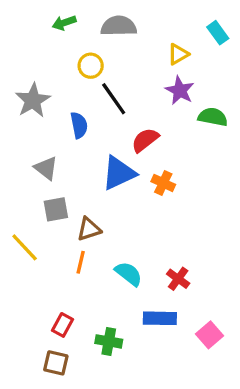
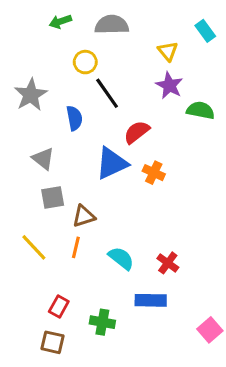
yellow triangle: (178, 54) -> (168, 51), turned -40
yellow line: (25, 247) -> (34, 247), moved
pink square: (209, 335) -> (210, 330), moved

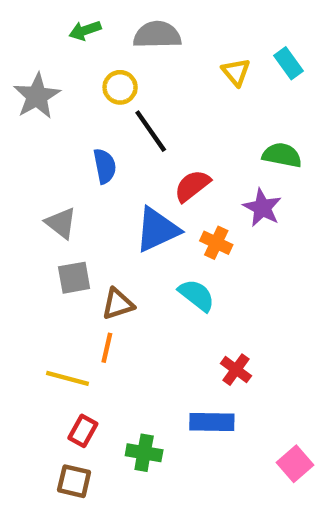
cyan rectangle: (205, 31) -> (289, 63), moved
purple star: (169, 85) -> (262, 208), moved
gray star: (31, 95) -> (37, 96), moved
yellow line: (34, 247) -> (68, 378), moved, turned -32
cyan semicircle: (121, 258) -> (197, 295), moved

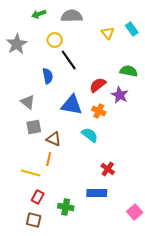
red semicircle: (192, 186) -> (98, 85), moved
blue triangle: (157, 230) -> (72, 105), turned 35
brown triangle: (118, 304) -> (54, 139), turned 42

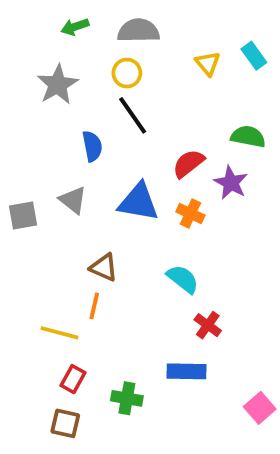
yellow circle: (55, 40) -> (127, 73), moved
gray star: (17, 44) -> (58, 85), moved
gray triangle: (28, 102) -> (73, 200), moved
gray square: (34, 127) -> (23, 215), moved
cyan semicircle: (90, 135) -> (183, 279), moved

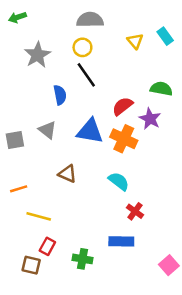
green arrow: (75, 27) -> (17, 17), moved
orange cross: (190, 214) -> (124, 139), size x1.5
orange line: (94, 306) -> (19, 189), moved, turned 60
brown square: (65, 423) -> (31, 265), moved

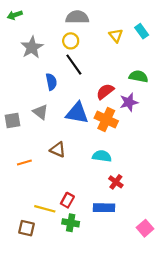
purple star: (150, 119) -> (129, 102), turned 30
cyan semicircle: (119, 181) -> (102, 156), turned -30
orange line: (19, 189) -> (24, 163), moved
yellow line: (39, 216) -> (45, 209), moved
red rectangle: (47, 246) -> (67, 200), moved

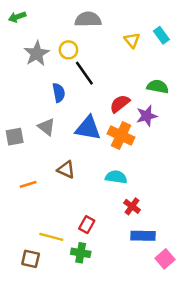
yellow circle: (71, 41) -> (68, 50), moved
red rectangle: (67, 200) -> (87, 225), moved
blue rectangle: (104, 208) -> (143, 236), moved

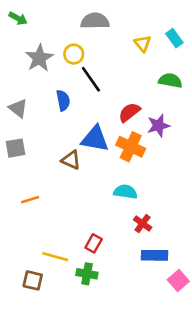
green arrow: (17, 17) -> (18, 18), turned -133
green semicircle: (158, 87) -> (170, 81), moved
gray triangle: (46, 127) -> (18, 108), moved
brown triangle: (66, 170) -> (71, 160), moved

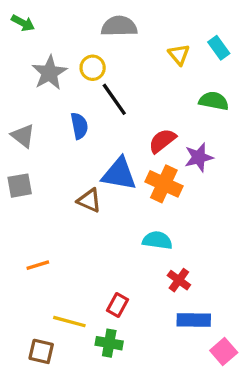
orange line: (30, 200) -> (38, 265), moved

